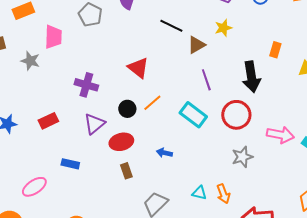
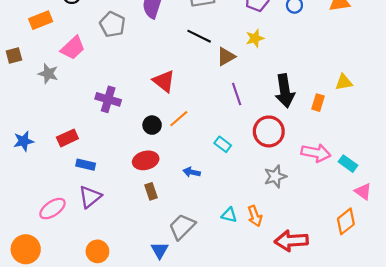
pink trapezoid: (53, 37) -> (73, 48), turned 45
orange rectangle: (275, 50) -> (318, 103), moved
cyan rectangle: (193, 115) -> (223, 144), moved, size x0.6
purple triangle: (94, 124) -> (90, 197), moved
blue rectangle: (70, 164) -> (86, 165), moved

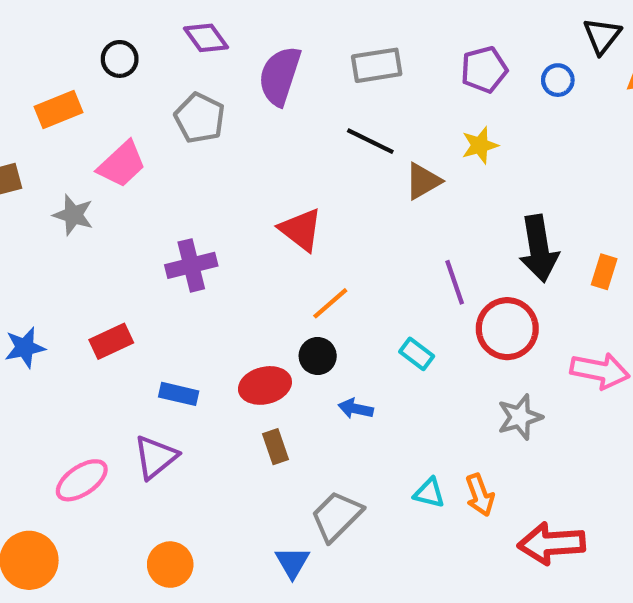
purple line: (237, 94) -> (455, 282), moved
purple cross: (108, 99) -> (191, 265), turned -30
black circle: (152, 125) -> (318, 356), moved
blue rectangle: (86, 165) -> (179, 394), moved

